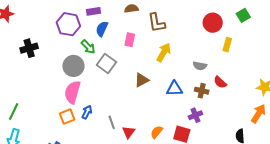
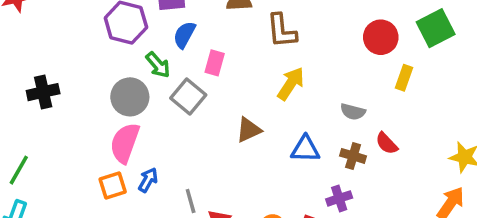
green square: (243, 15) -> (436, 28), size x1.5
pink rectangle: (130, 40) -> (215, 63), moved
black cross: (29, 48) -> (43, 92), moved

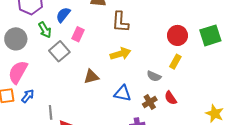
yellow rectangle: (404, 78) -> (175, 62), moved
yellow arrow: (291, 84) -> (120, 54), turned 30
gray circle: (130, 97) -> (16, 39), moved
brown cross: (353, 156) -> (150, 102), turned 32

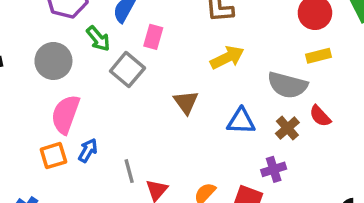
yellow rectangle: (175, 62) -> (318, 56), turned 56
gray semicircle: (154, 76) -> (287, 85), size x1.6
brown triangle: (91, 77) -> (186, 102), turned -42

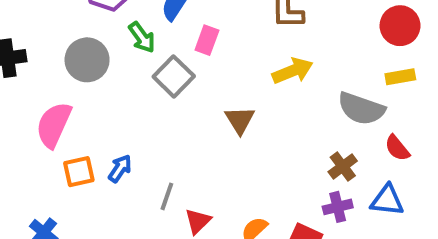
pink semicircle: (65, 114) -> (54, 125), moved
blue triangle: (241, 121) -> (387, 200), moved
brown cross: (287, 128) -> (343, 166), moved
gray line: (129, 171) -> (167, 196), turned 30

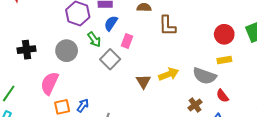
yellow arrow: (293, 71) -> (169, 74), moved

